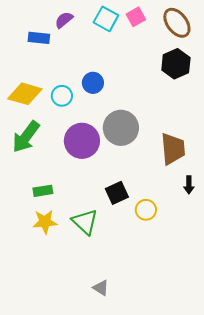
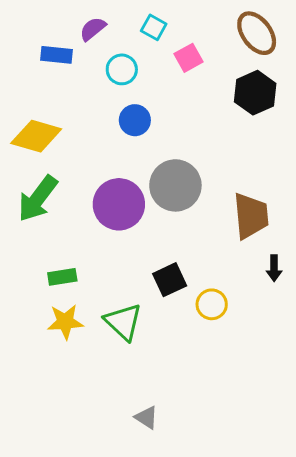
pink square: (136, 17) -> (188, 58), moved
cyan square: (106, 19) -> (154, 27), size x0.7
cyan circle: (62, 96) -> (122, 69), moved

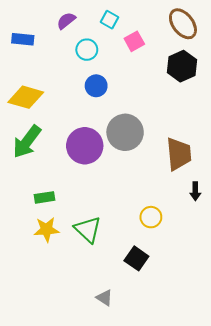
blue rectangle: (57, 55) -> (23, 39), moved
black square: (170, 280) -> (136, 258), moved, turned -30

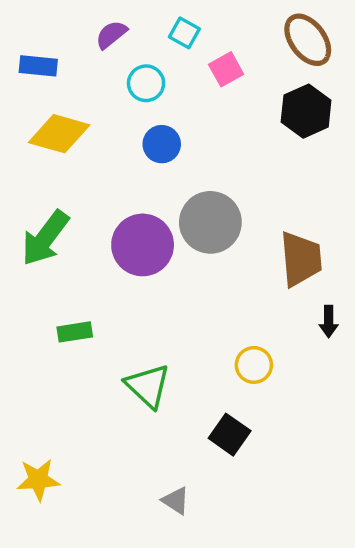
yellow diamond: (26, 97) -> (59, 134), moved
yellow star: (46, 229) -> (38, 480), moved

